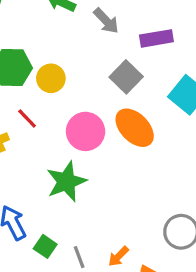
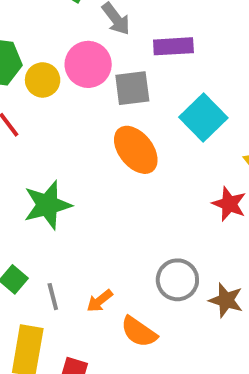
gray square: (126, 77) -> (132, 88), turned 32
pink circle: (86, 131) -> (88, 64), moved

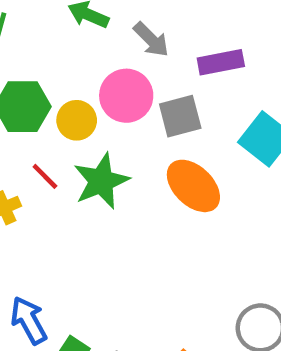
green star: (47, 205) -> (101, 181), moved

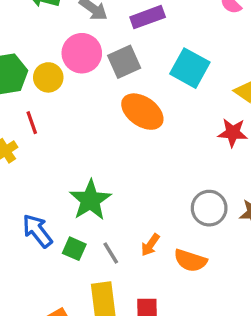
red line: (45, 176) -> (32, 123), turned 35
green star: (101, 181) -> (90, 200), moved

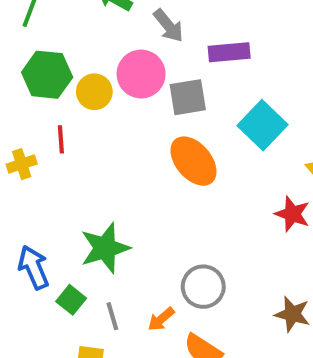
gray circle: (209, 208) -> (203, 287), moved

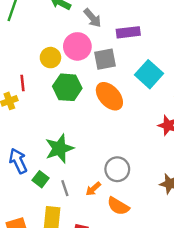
green hexagon: (47, 75) -> (67, 87), moved
red line: (61, 139) -> (23, 83), moved

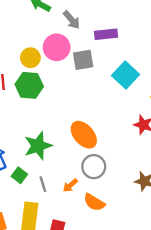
green hexagon: (67, 87) -> (29, 85), moved
orange ellipse: (109, 96) -> (84, 135), moved

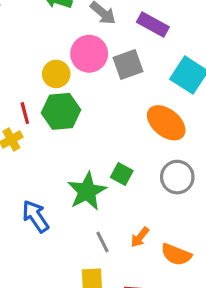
purple rectangle: (106, 34) -> (153, 24), turned 45
orange ellipse: (84, 135) -> (166, 123), moved
gray circle: (94, 167) -> (177, 177), moved
green square: (19, 175) -> (122, 174), moved

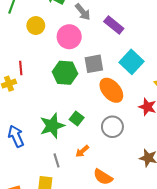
gray square: (128, 65) -> (94, 64), moved
yellow circle: (56, 74) -> (36, 26), moved
green hexagon: (61, 111) -> (65, 73), moved
orange arrow: (140, 237) -> (82, 151), moved

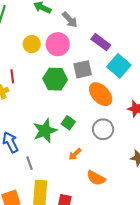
purple rectangle: (114, 25) -> (101, 42), moved
yellow circle: (36, 26) -> (32, 44), moved
gray line: (56, 160) -> (29, 163), moved

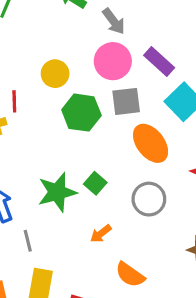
yellow circle: (32, 44) -> (55, 74), moved
pink circle: (58, 44) -> (113, 61), moved

